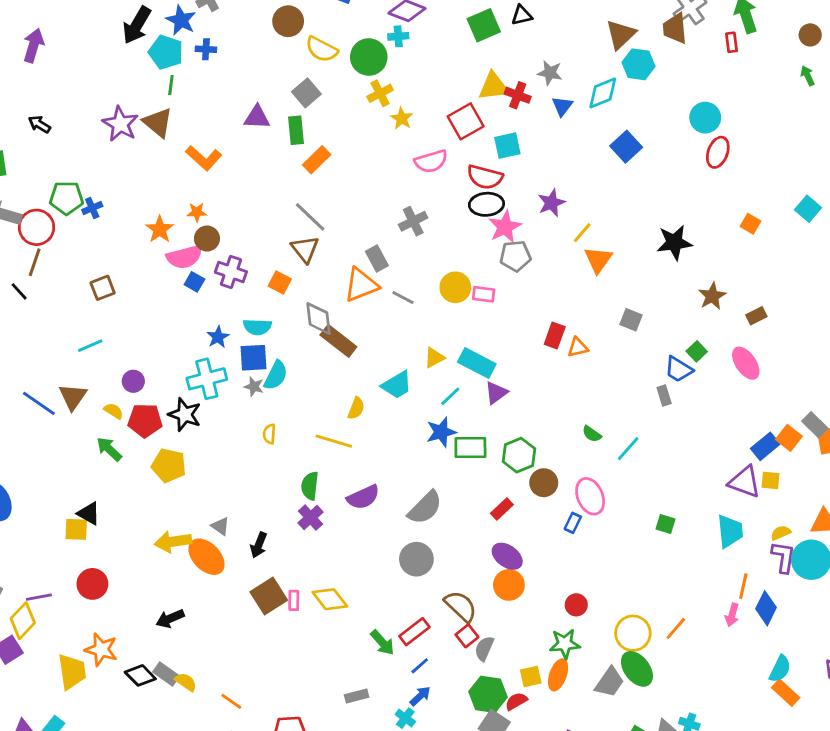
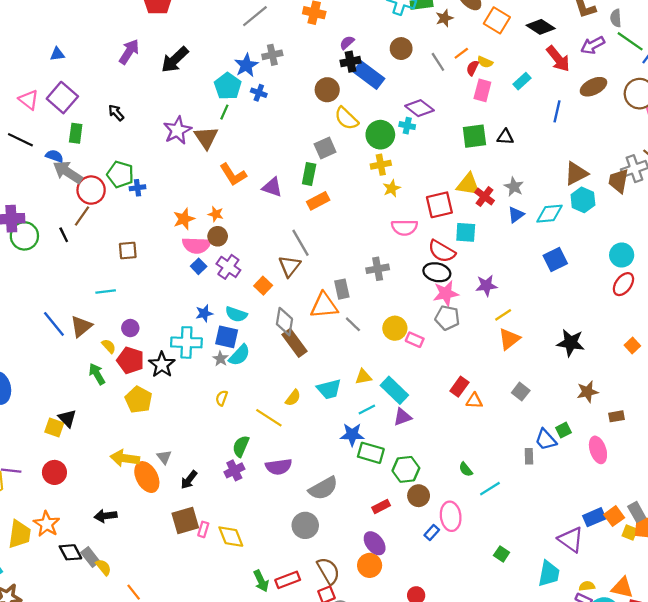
black arrow: (137, 25) -> (175, 60), moved
purple triangle: (257, 117) -> (272, 187), moved
yellow square: (770, 480) -> (630, 533), moved

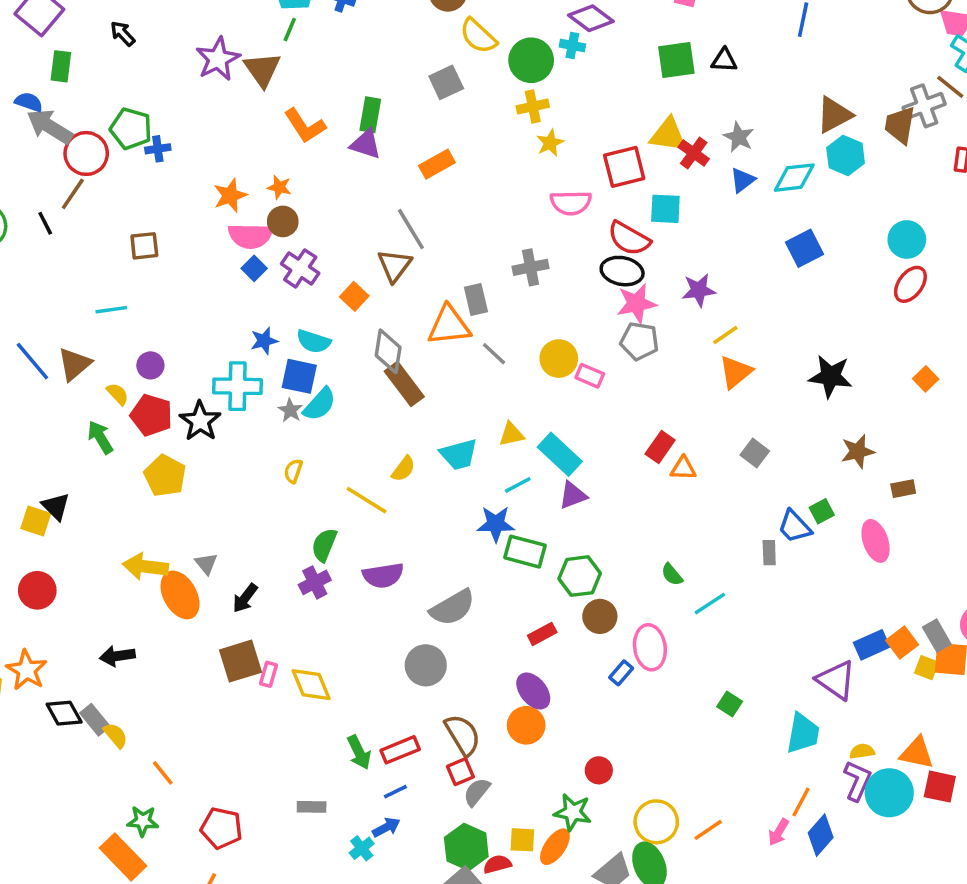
green rectangle: (309, 174) -> (370, 115), moved

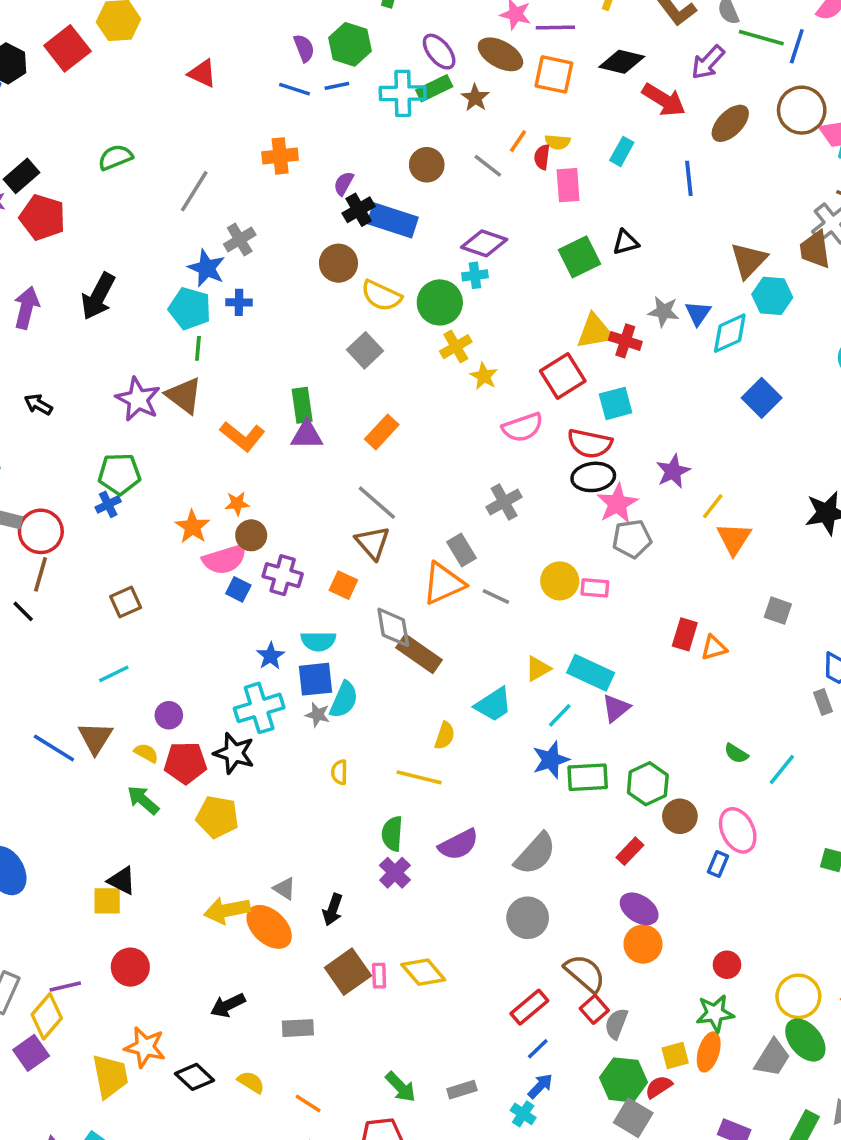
green pentagon: (131, 129) -> (119, 474), moved
blue triangle: (743, 180) -> (698, 313), moved
gray rectangle: (95, 720) -> (298, 1028), moved, turned -36
green arrow: (359, 752) -> (401, 1087), moved

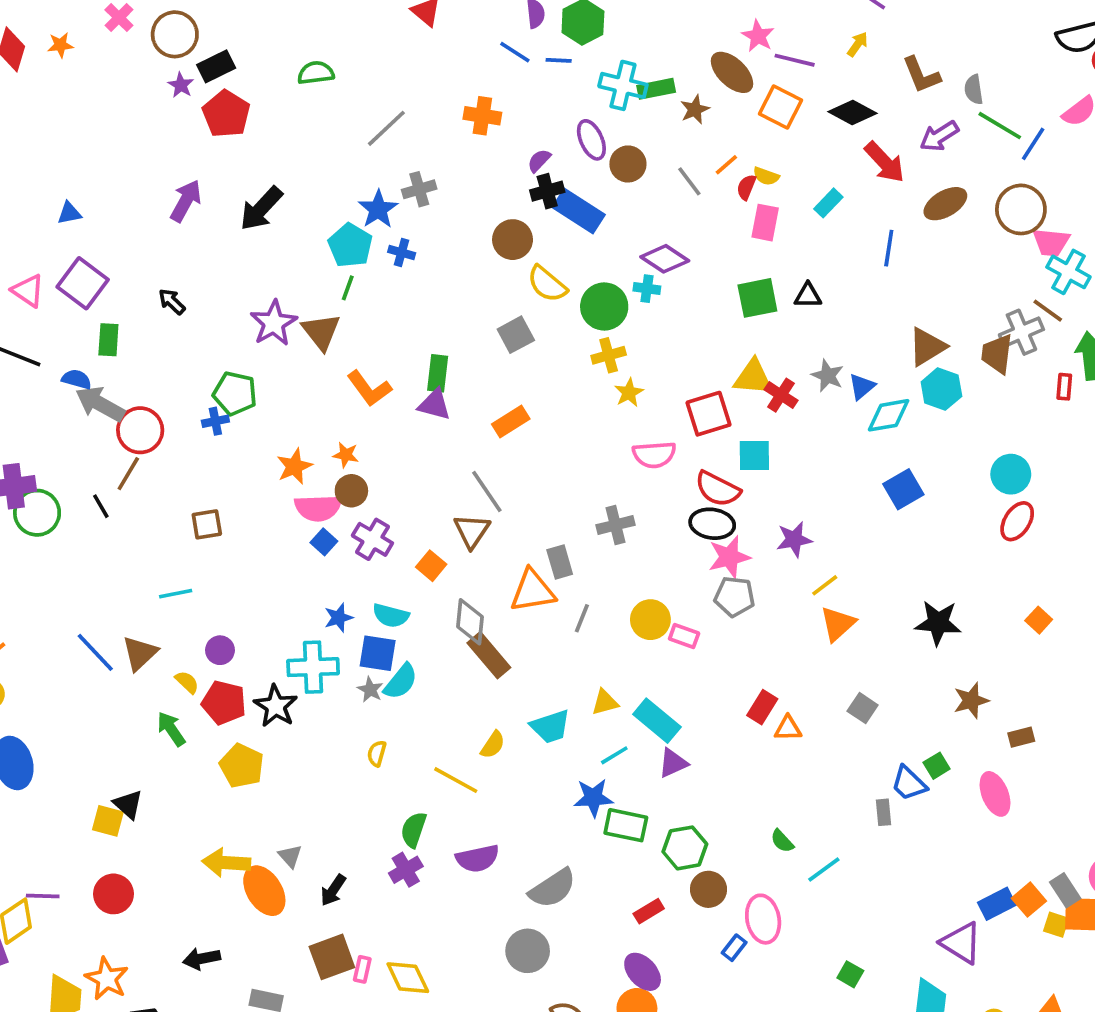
purple ellipse: (439, 52) -> (591, 140), moved
gray line: (496, 597) -> (582, 618), turned 72

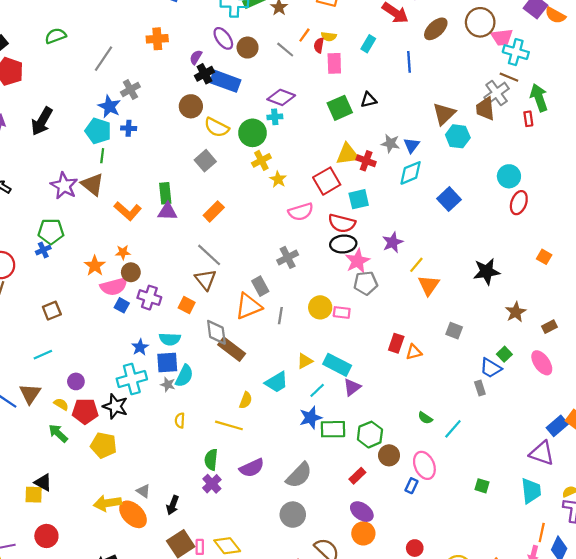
cyan diamond: (889, 415) -> (411, 173), moved

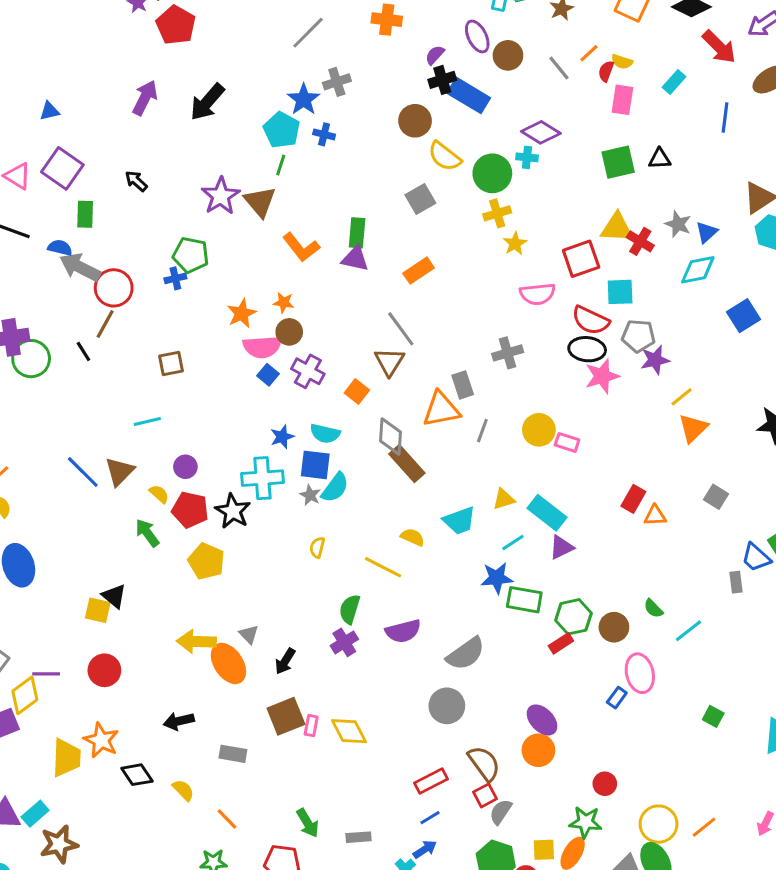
gray pentagon: (366, 283) -> (638, 336), moved
yellow semicircle: (246, 400) -> (413, 537), turned -98
brown circle: (389, 455) -> (614, 627), moved
red rectangle: (357, 476) -> (561, 643), moved

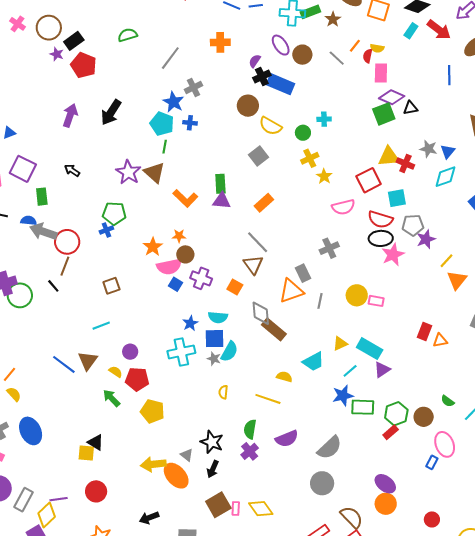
cyan rectangle: (674, 82) -> (411, 31), moved
purple diamond: (541, 132) -> (392, 97), moved
green circle: (492, 173) -> (303, 133), size x0.6
black star: (233, 511) -> (212, 442), moved

